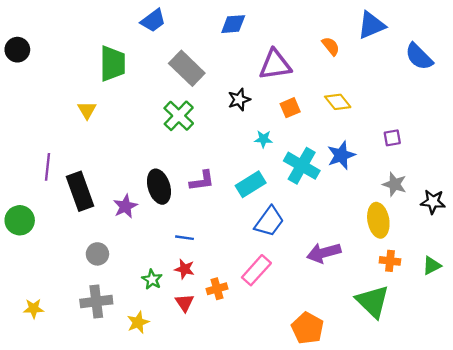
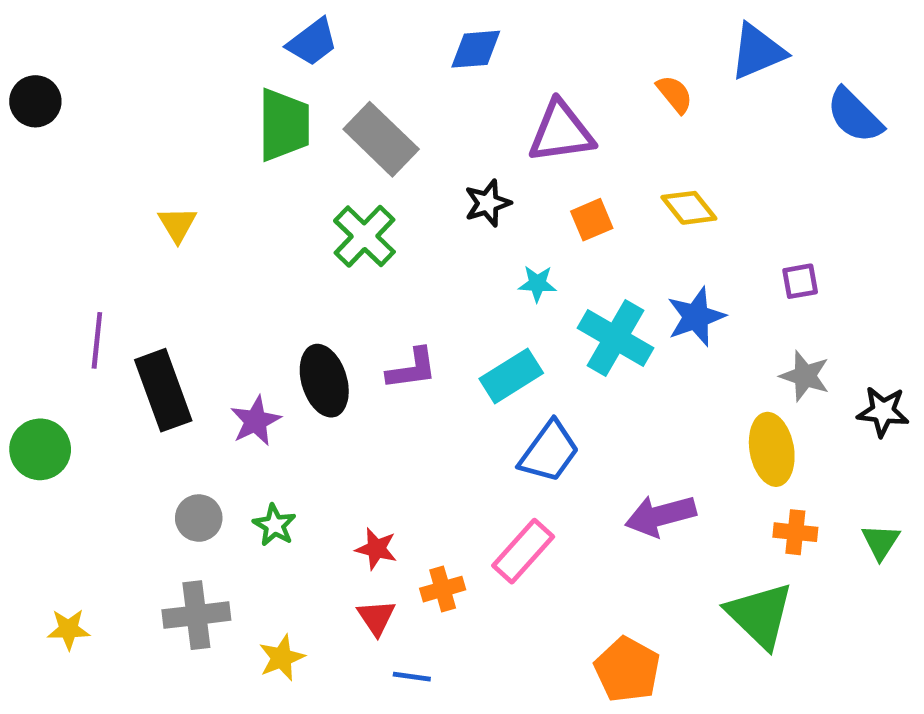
green trapezoid: (113, 64) -> (284, 125), moved
blue line: (184, 238) -> (412, 677), moved
green triangle: (432, 266) -> (881, 542), turned -30
green star: (152, 279) -> (275, 525), moved

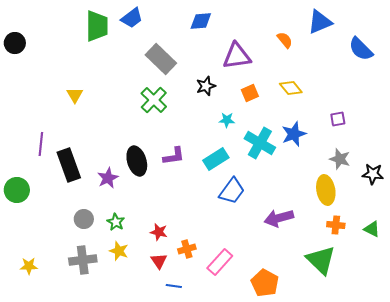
green trapezoid: (284, 125) -> (97, 26), moved
green triangle: (881, 542) -> (372, 229), turned -36
pink rectangle: (523, 551) -> (220, 262), moved
yellow star: (282, 658) -> (119, 251), moved, turned -30

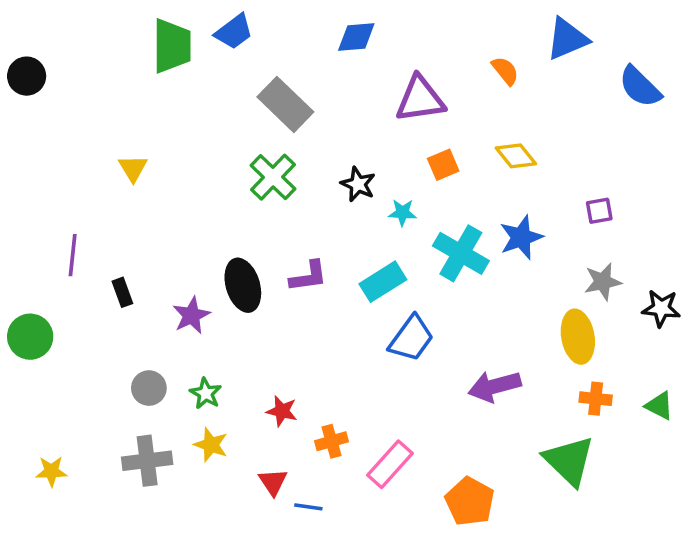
black star: (206, 86) -> (358, 184), moved, turned -30
gray star: (340, 159) -> (603, 282), turned -30
black rectangle: (69, 165) -> (122, 292), size x0.5
red triangle: (159, 261) -> (273, 482), moved

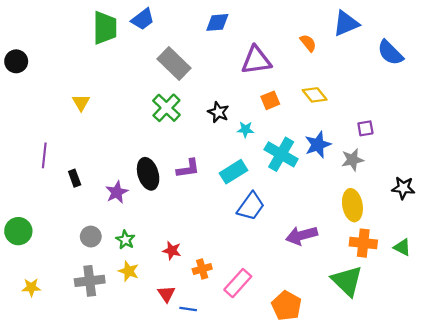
black circle: (27, 76) -> (16, 61), moved
gray star: (603, 282) -> (352, 160), moved
green circle: (30, 337) -> (18, 231), moved
orange cross: (596, 399) -> (363, 243), size x1.4

